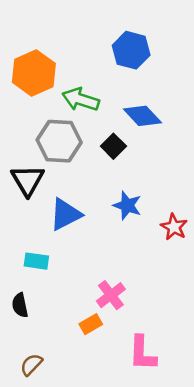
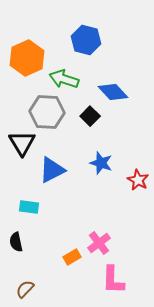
blue hexagon: (131, 50) -> (86, 40), moved
pink cross: (111, 295) -> (99, 243), moved

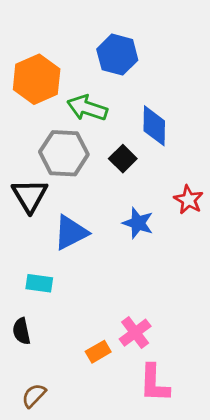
blue diamond: (113, 92) -> (154, 126), turned 44
red star: (138, 180) -> (189, 200), moved

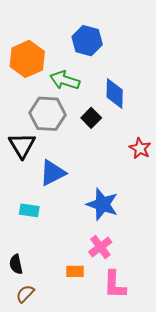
blue star: (138, 223) -> (102, 204), moved, size x1.4
black semicircle: (21, 331) -> (16, 264), moved
orange rectangle: (98, 352) -> (75, 271), moved, turned 30

